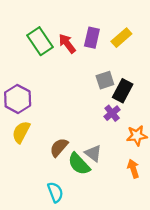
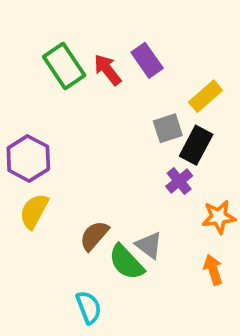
purple rectangle: (92, 38) -> (147, 60), turned -48
yellow rectangle: (121, 38) -> (206, 96), moved

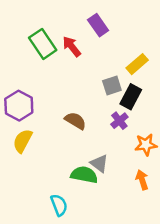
purple rectangle: (147, 60) -> (98, 25), moved
brown semicircle: (94, 236) -> (75, 121), moved, turned 80
green semicircle: (126, 262) -> (84, 175), turned 144

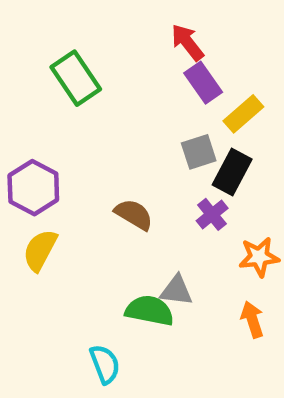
purple rectangle: (98, 25) -> (203, 83), moved
red arrow: (72, 46) -> (187, 42), moved
gray triangle: (99, 163) -> (176, 290), turned -30

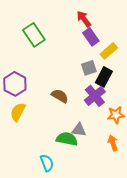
purple cross: (212, 214) -> (95, 96), size x1.5

